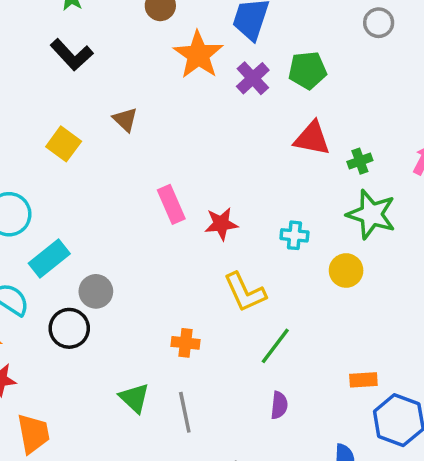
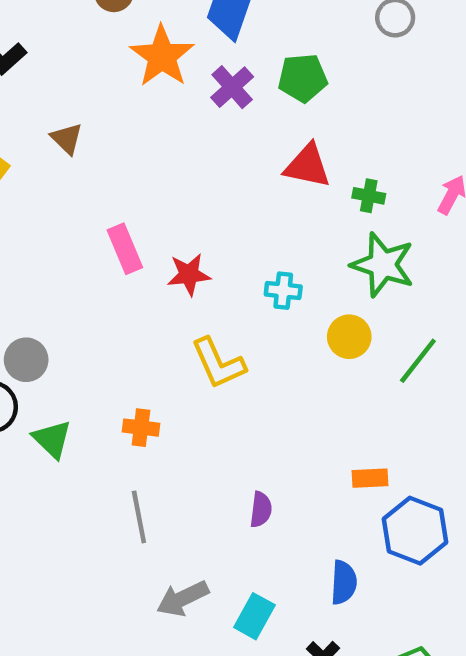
green cross: (360, 161) -> (369, 196), turned 30
green line: (275, 346) -> (418, 361), moved
green triangle: (134, 398) -> (52, 439), moved

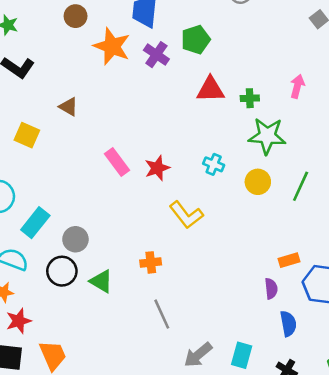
cyan cross: (283, 291) -> (214, 164), turned 30
purple semicircle: (261, 510) -> (271, 289), moved

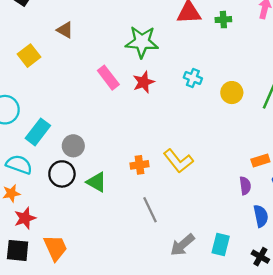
yellow square: (27, 135) -> (29, 56), turned 30
green star: (267, 136) -> (142, 42), moved
yellow L-shape: (186, 215) -> (178, 161), moved

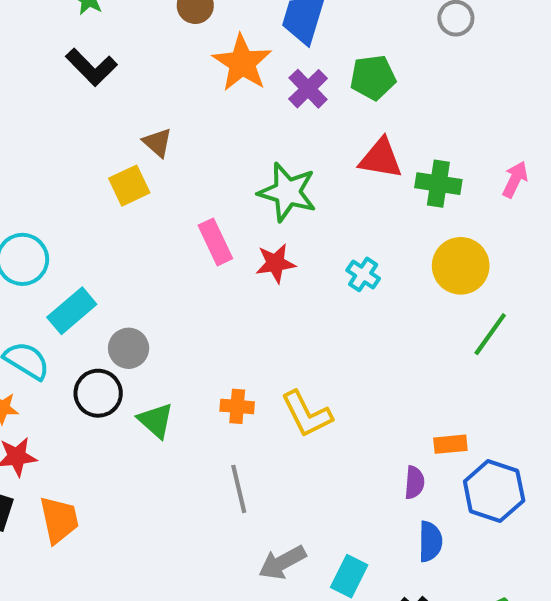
green cross: (223, 20) -> (438, 184), size x1.5
yellow square: (29, 56) -> (129, 186), moved
yellow circle: (232, 93) -> (461, 266), moved, size x1.4

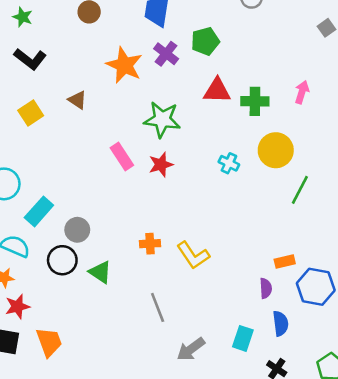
orange star: (242, 63) -> (124, 65), moved
yellow square: (129, 186) -> (31, 113), moved
cyan cross: (363, 274) -> (229, 163), moved
orange cross: (237, 406) -> (150, 244), moved
cyan rectangle: (349, 576) -> (243, 338), moved

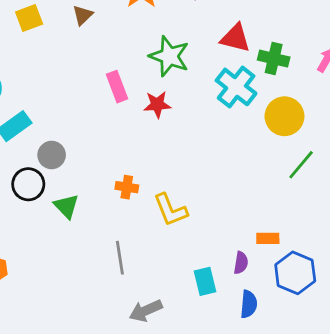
brown triangle: (77, 100) -> (83, 15), turned 30
cyan cross: (229, 163) -> (236, 87), moved, size x1.8
cyan rectangle: (243, 338) -> (205, 281), moved, turned -45

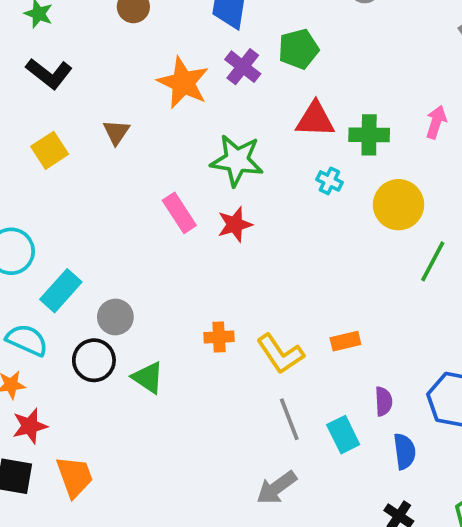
cyan cross: (236, 87) -> (329, 181), size x0.5
orange rectangle: (268, 238) -> (345, 341), moved
gray line: (120, 258) -> (289, 419), moved

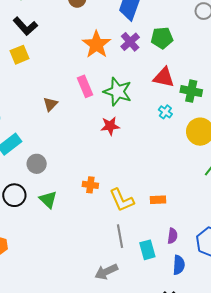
brown triangle: (116, 132) -> (50, 104), moved
yellow square: (50, 150) -> (20, 55), moved
pink rectangle: (179, 213) -> (85, 86), moved
black circle: (94, 360) -> (14, 195), moved

